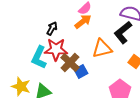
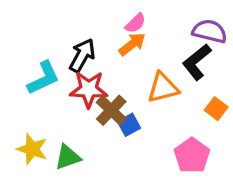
black arrow: (52, 28) -> (82, 55), size x1.5
cyan L-shape: (39, 57) -> (43, 78), moved, turned -140

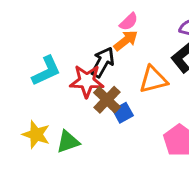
black arrow: (82, 55) -> (103, 62), moved

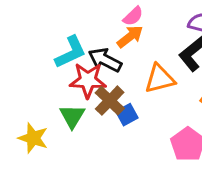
black arrow: (103, 62) -> (105, 60), turned -92
cyan L-shape: (46, 71) -> (71, 52), moved
green triangle: (68, 142) -> (72, 116), moved, turned -40

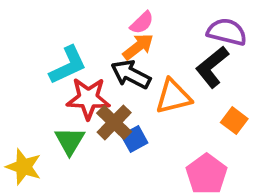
black arrow: (105, 60) -> (131, 74), moved

